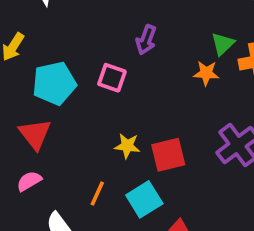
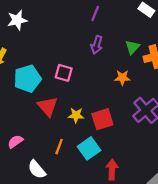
purple arrow: (146, 40) -> (97, 45), moved
orange star: (206, 73) -> (122, 78), moved
red triangle: (35, 134) -> (48, 107), moved

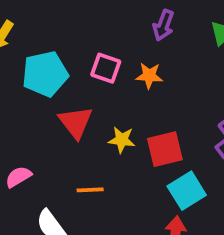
orange star: (122, 78) -> (149, 76), moved
orange line: (59, 147) -> (90, 190), turned 63
cyan square: (89, 148) -> (187, 191), moved

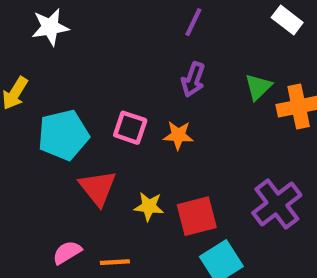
pink semicircle: (18, 177) -> (67, 252), moved

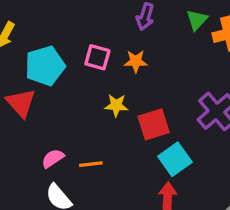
red triangle: (98, 188) -> (21, 103), moved
yellow star: (149, 206) -> (116, 105), moved

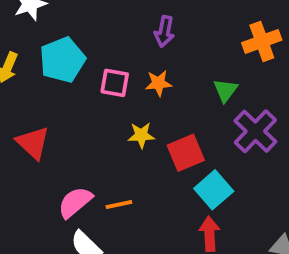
green triangle: (197, 20) -> (225, 90), moved
cyan pentagon: (45, 66) -> (62, 60), moved
pink semicircle: (53, 158) -> (75, 202), size x1.4

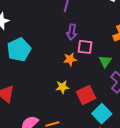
pink square: (115, 83) -> (85, 47), moved

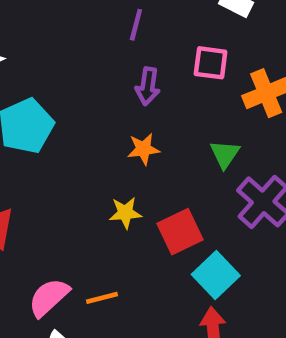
pink square: (85, 47) -> (211, 63), moved

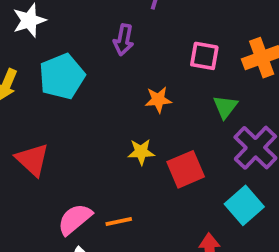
pink square: (211, 63) -> (204, 56), moved
purple arrow: (148, 86) -> (124, 40), moved
cyan square: (216, 275) -> (244, 205), moved

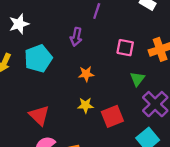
orange star: (158, 100) -> (86, 74), moved
red triangle: (32, 160) -> (39, 115), moved

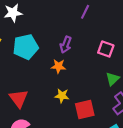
purple arrow: (76, 37) -> (66, 45), moved
orange star: (86, 74) -> (58, 66), moved

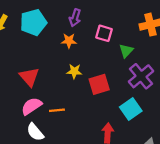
pink square: (106, 49) -> (104, 33), moved

